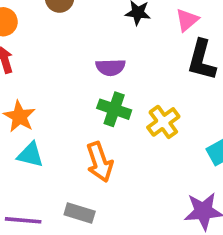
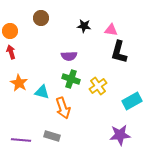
pink triangle: (187, 20) -> (111, 30), turned 48
cyan triangle: (30, 155) -> (42, 92), moved

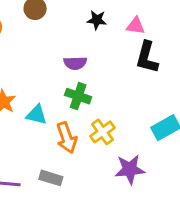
yellow cross: (98, 86) -> (102, 132), moved
purple star: (120, 135) -> (130, 169), moved

